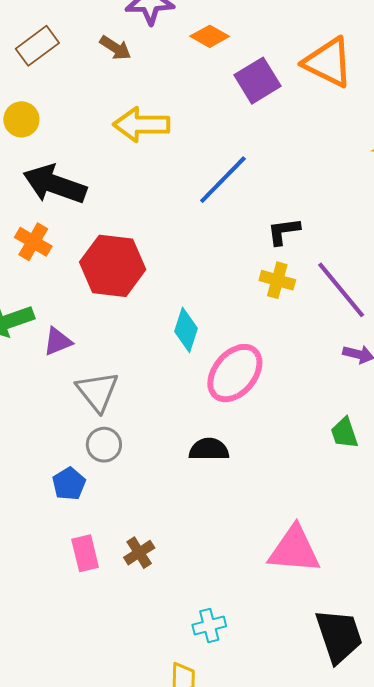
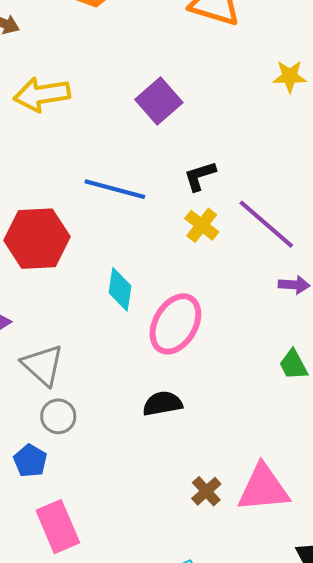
purple square: (258, 81) -> (159, 101), moved
blue line: (223, 180) -> (115, 189), moved, turned 70
yellow cross: (277, 280) -> (202, 225), turned 32
pink rectangle: (85, 553) -> (58, 527), size x1.4
brown cross: (139, 553) -> (206, 491), moved

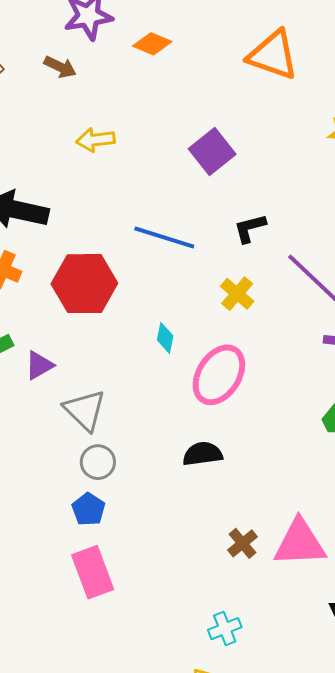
yellow arrow: (42, 94) -> (95, 140), size x0.7
yellow cross: (202, 225) -> (237, 294), moved
cyan diamond: (120, 289) -> (165, 338), size x0.7
blue pentagon: (30, 461) -> (88, 509), moved

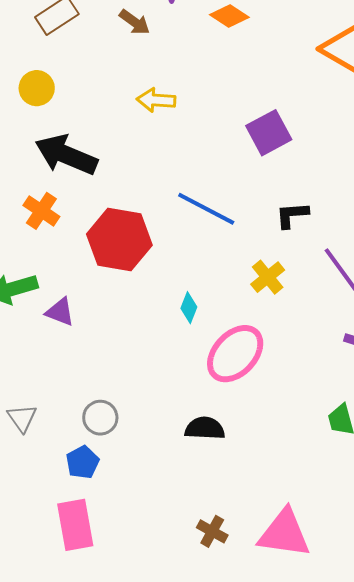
purple triangle: (39, 365) -> (60, 312), turned 40
gray triangle: (85, 410) -> (22, 418), moved, size x0.7
brown cross: (242, 543) -> (212, 531), moved, turned -32

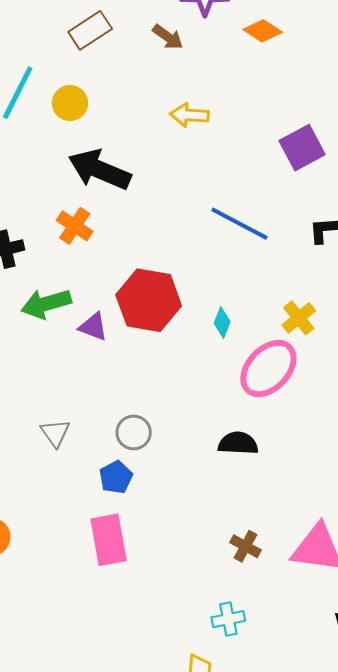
red hexagon: (119, 240) -> (149, 300), moved
yellow cross: (268, 277) -> (299, 318), moved

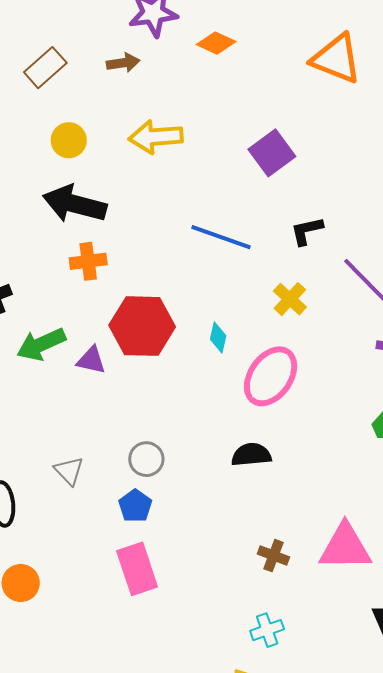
brown arrow: (168, 37) -> (123, 63), turned -36
yellow circle: (70, 103) -> (69, 140), moved
yellow arrow: (189, 115) -> (156, 137), size x1.4
orange cross: (75, 226) -> (88, 261), moved, turned -33
yellow cross: (299, 318) -> (290, 299), moved

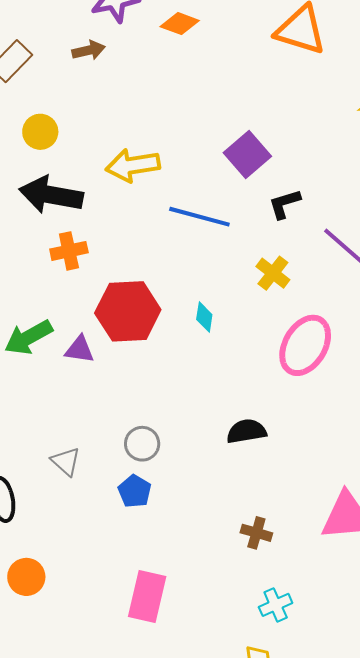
yellow arrow: (156, 137) -> (133, 165), moved
purple square: (272, 153) -> (247, 155), moved
pink ellipse: (271, 376) -> (305, 345), moved
brown cross: (273, 556) -> (256, 533), moved
pink rectangle: (137, 569) -> (147, 596), moved, turned 36

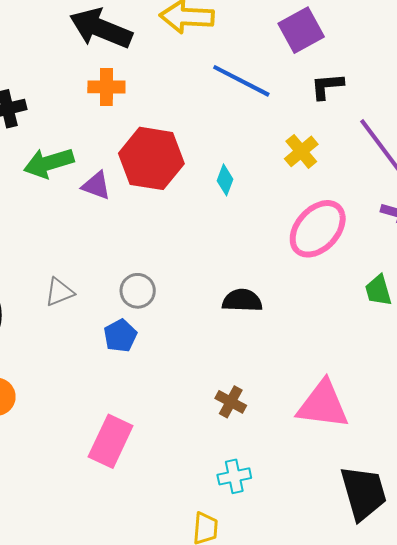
gray triangle: (66, 461) -> (59, 292), turned 44

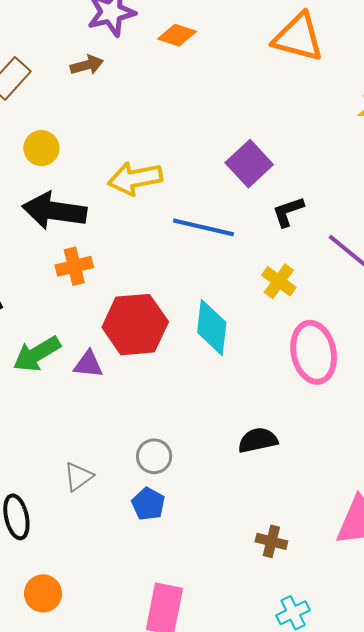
cyan diamond: (225, 180) -> (212, 327), size x1.8
pink ellipse: (318, 229) -> (314, 352), turned -40

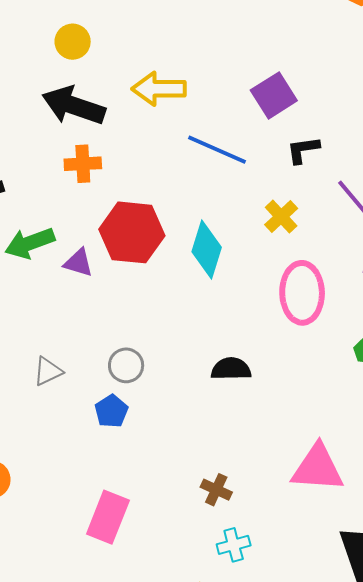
brown cross: (271, 541) -> (216, 490), moved

